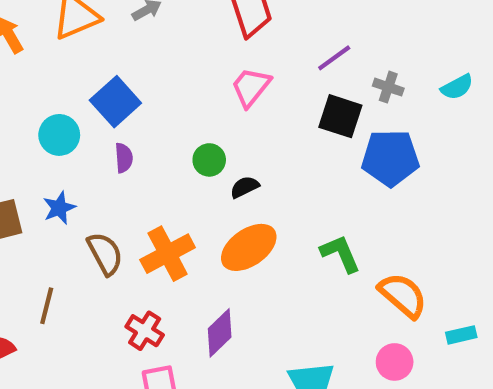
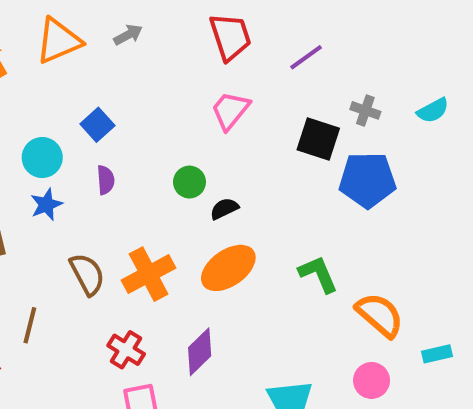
purple line: (334, 58) -> (306, 57), moved
blue square: (115, 102) -> (97, 125), size x0.7
blue star: (59, 208) -> (46, 205), moved

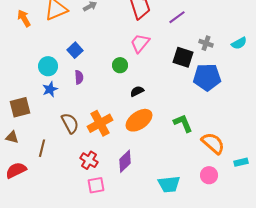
green circle: (189, 182) -> (120, 65), moved

